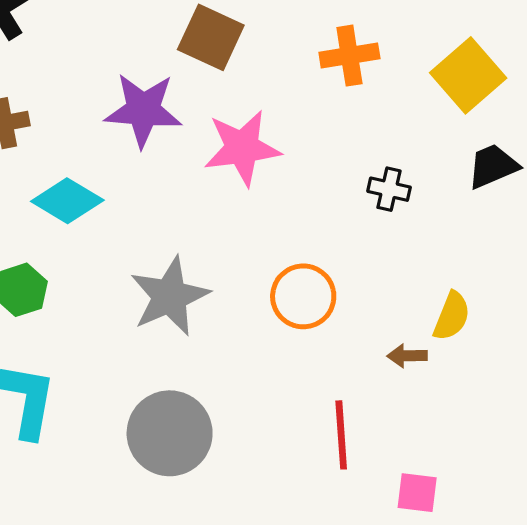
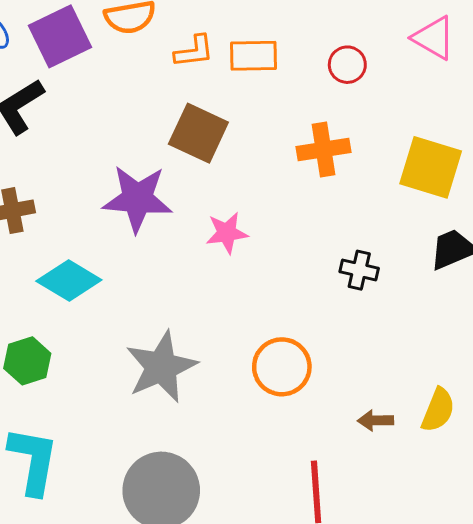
yellow square: (468, 75) -> (431, 167), turned -32
pink star: (242, 148) -> (227, 233), size x0.6
yellow semicircle: (452, 316) -> (438, 410), moved

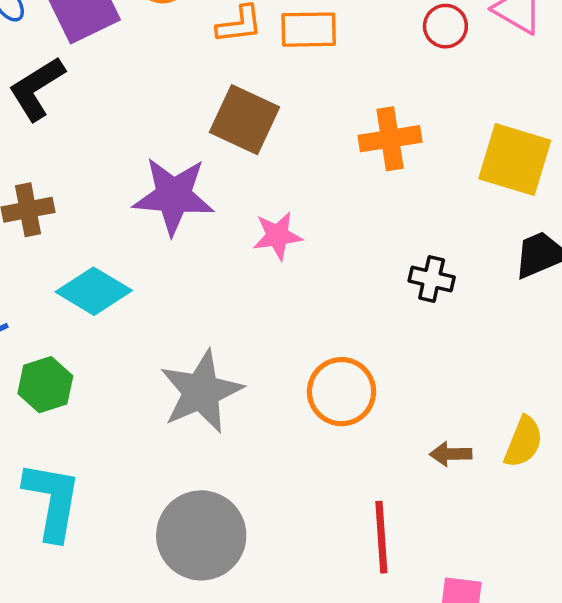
red circle: (347, 65) -> (445, 26), moved

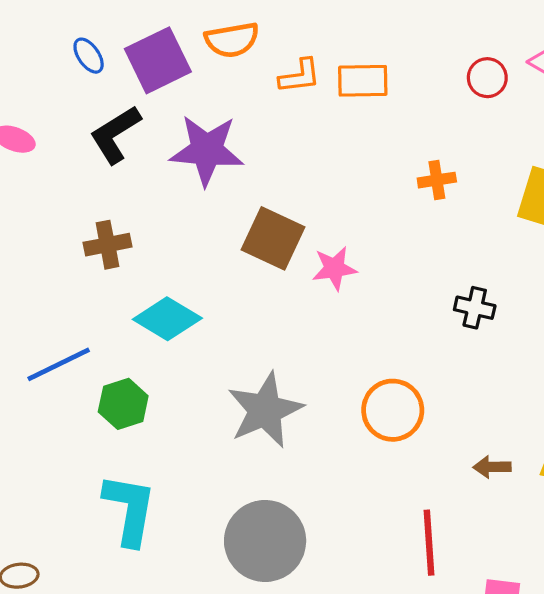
brown square: (245, 120) -> (273, 238), moved
orange cross: (390, 139) -> (437, 180), size x0.7
purple star: (173, 196) -> (207, 150), moved

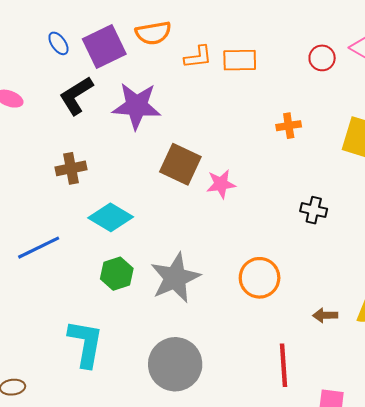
green hexagon: (123, 404) -> (117, 274), moved

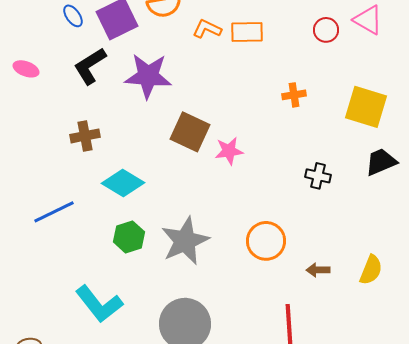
orange L-shape: (198, 57) -> (207, 29), turned -148
brown arrow: (325, 315) -> (318, 270), moved
cyan L-shape: (86, 343) -> (99, 304), turned 132

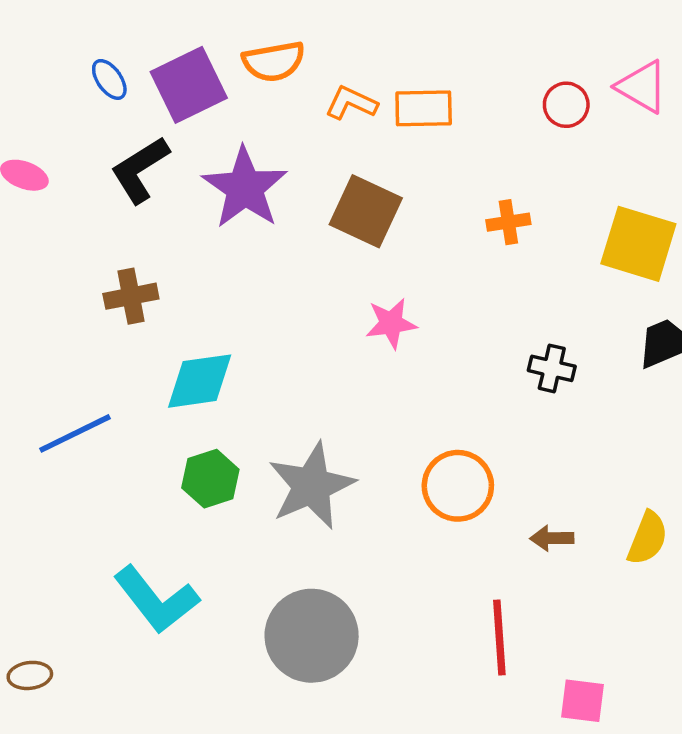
purple star: (148, 76) -> (245, 188), turned 30
brown square: (190, 132) -> (366, 211), moved
cyan diamond: (123, 183) -> (200, 381), turned -39

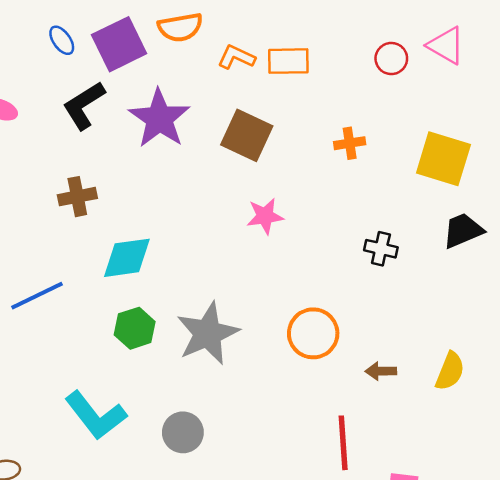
gray circle: (312, 636) -> (183, 432), moved, size x0.6

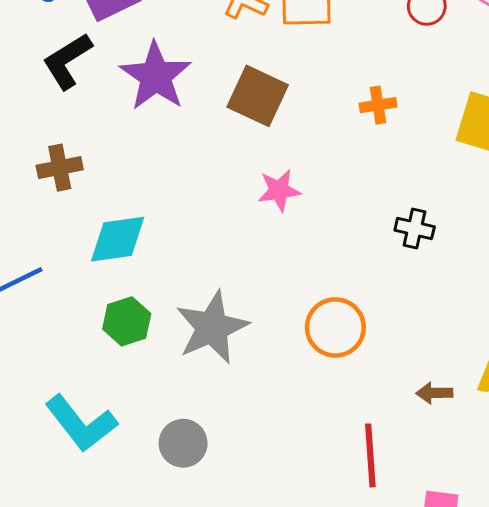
brown arrow: (381, 371) -> (434, 393), moved

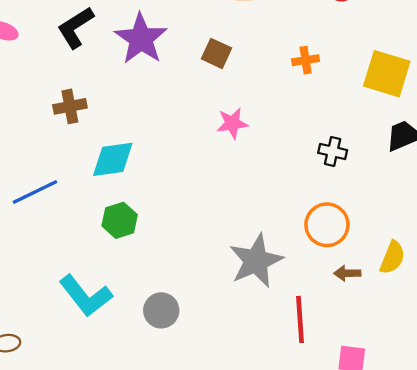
brown square: (258, 96) -> (216, 53), size x0.7
gray star: (212, 327) -> (256, 261), moved
orange circle: (335, 327) -> (327, 225), moved

